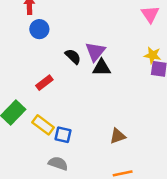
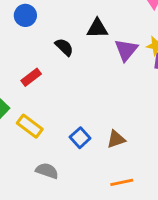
purple triangle: (95, 52) -> (126, 50), moved
black triangle: (102, 68) -> (97, 28), moved
blue square: (63, 135) -> (80, 138), moved, turned 35

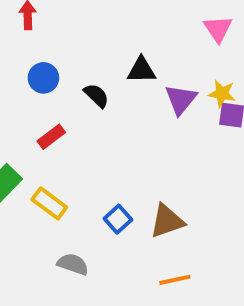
blue circle: (25, 15) -> (43, 78), moved
brown triangle: (116, 139) -> (167, 221), size x1.4

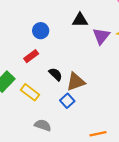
blue circle: (43, 78) -> (41, 31), moved
black semicircle: (96, 96) -> (56, 74), moved
brown triangle: (167, 221) -> (76, 82), moved

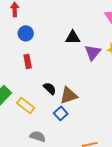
blue circle: (41, 31) -> (26, 33), moved
red rectangle: (31, 56) -> (28, 61), moved, turned -64

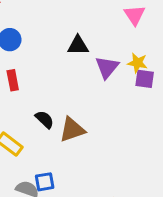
blue square: (61, 113) -> (45, 182), moved, turned 32

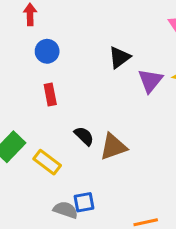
black triangle: (78, 45) -> (119, 57), turned -35

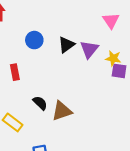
blue circle: (47, 51) -> (34, 40), moved
purple triangle: (150, 81) -> (89, 49), moved

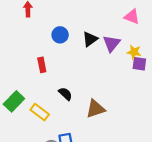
pink triangle: (111, 21) -> (132, 17), turned -35
brown triangle: (62, 111) -> (95, 109), moved

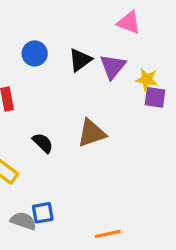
pink triangle: (132, 17) -> (129, 23), moved
brown triangle: (95, 109) -> (92, 133), moved

